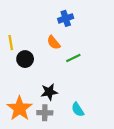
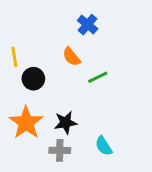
blue cross: (66, 18) -> (88, 25), turned -32
orange star: (20, 108) -> (26, 123), moved

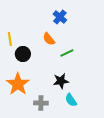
black star: (66, 123) -> (61, 81), moved

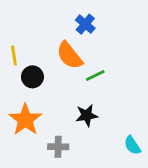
orange semicircle: (49, 39) -> (70, 55), size x1.5
cyan semicircle: (71, 100) -> (132, 145), moved

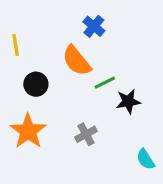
yellow line: (14, 55) -> (16, 45), moved
black star: (87, 115) -> (128, 101), moved
gray cross: (58, 147) -> (86, 134), moved, turned -30

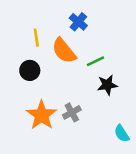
yellow line: (16, 45) -> (36, 38), moved
green line: (105, 83) -> (95, 61), moved
orange star: (28, 131) -> (42, 115), moved

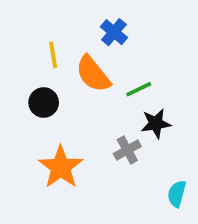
gray cross: (72, 112) -> (127, 150), moved
cyan semicircle: (122, 133) -> (177, 194), turned 48

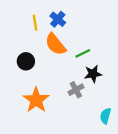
blue cross: (114, 32) -> (58, 19), moved
yellow line: (53, 55) -> (35, 23), moved

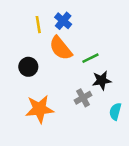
orange star: (36, 100) -> (40, 109), turned 30
cyan semicircle: (105, 116) -> (115, 112), moved

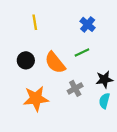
blue cross: (63, 21) -> (88, 24), moved
orange semicircle: (61, 48) -> (55, 63), moved
black star: (102, 80) -> (104, 79), moved

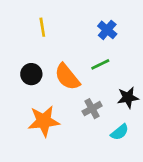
cyan semicircle: (104, 101) -> (120, 132), moved, turned -144

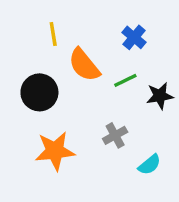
black circle: (31, 74) -> (39, 92), size x1.4
orange semicircle: (67, 77) -> (84, 65), moved
black star: (128, 98) -> (160, 96), moved

